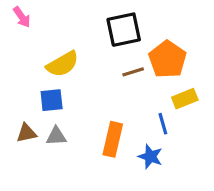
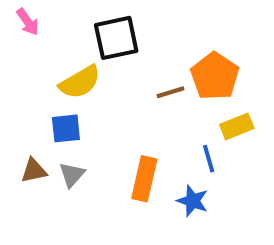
black square: (124, 30) -> (116, 38), moved
gray triangle: (56, 136) -> (72, 175), turned -45

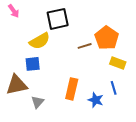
yellow rectangle: (237, 126) -> (118, 63), turned 42
blue line: (209, 159) -> (114, 88), moved
brown triangle: (34, 171) -> (17, 85), size x1.6
gray triangle: (72, 175) -> (38, 102), moved

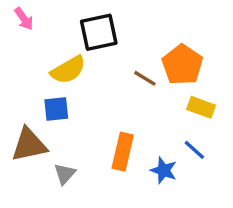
brown line: (85, 46) -> (145, 78), turned 48
blue line: (114, 88) -> (194, 150), turned -32

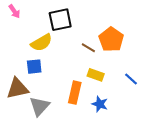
yellow rectangle: (201, 107) -> (96, 75), moved
blue line: (194, 150) -> (131, 79), moved
gray triangle: (65, 174) -> (39, 106), size x1.5

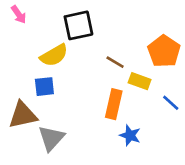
orange pentagon: (111, 39) -> (164, 51), moved
yellow rectangle: (96, 75) -> (140, 81), moved
orange rectangle: (75, 93) -> (114, 104), moved

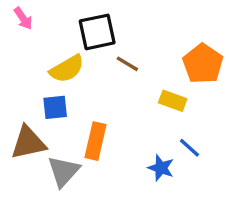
brown line: (115, 62) -> (127, 64), moved
blue line: (171, 103) -> (189, 148), moved
orange rectangle: (114, 104) -> (95, 141), moved

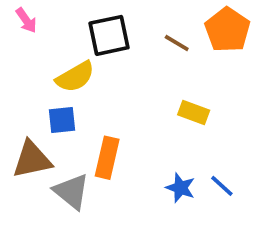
brown line: (127, 64) -> (177, 43), moved
orange pentagon: (203, 64) -> (227, 30), moved
blue line: (189, 148) -> (222, 186), moved
gray triangle: (64, 171) -> (71, 191), turned -33

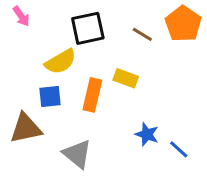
yellow rectangle: (194, 113) -> (126, 78), moved
orange rectangle: (107, 158) -> (92, 95), moved
blue star: (180, 188) -> (147, 134), moved
gray triangle: (71, 191) -> (77, 154), moved

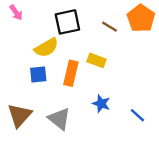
brown triangle: (26, 128) -> (20, 115), moved, turned -36
blue star: (147, 134) -> (101, 104), moved

